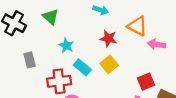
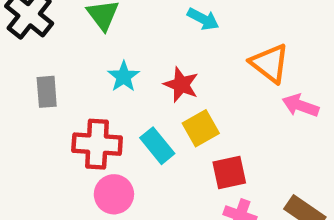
red star: (108, 38) -> (181, 85), moved
cyan rectangle: (82, 67) -> (157, 146), moved
red square: (146, 82) -> (229, 173), moved

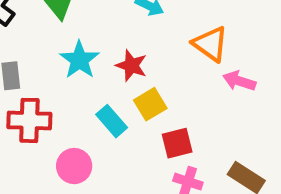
cyan star: (124, 77) -> (79, 60), size x1.4
red cross: (97, 144) -> (29, 120), moved

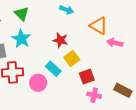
cyan star: (79, 60) -> (21, 39), moved
pink circle: (74, 166) -> (38, 83), moved

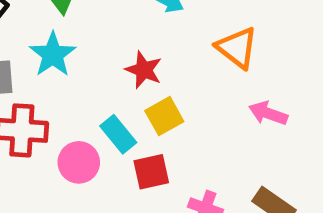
pink arrow: (115, 43) -> (268, 113), moved
red square: (87, 77) -> (151, 172), moved

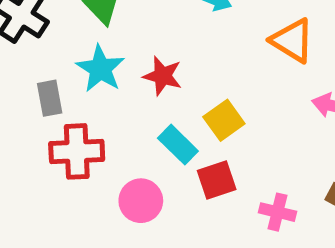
red star: (144, 70) -> (163, 76), moved
pink circle: (79, 162) -> (141, 201), moved

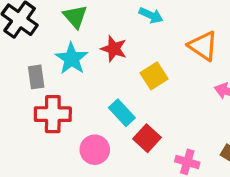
red star: (163, 76) -> (114, 49), moved
yellow square: (224, 120) -> (154, 76), moved
red square: (217, 180) -> (147, 138), turned -32

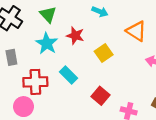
gray rectangle: (36, 77) -> (11, 57), moved
cyan rectangle: (122, 113) -> (69, 75), moved
pink circle: (95, 150) -> (24, 107), moved

